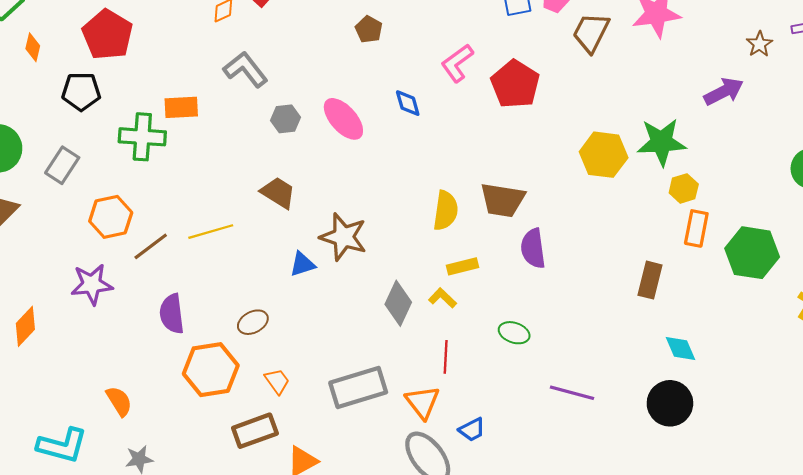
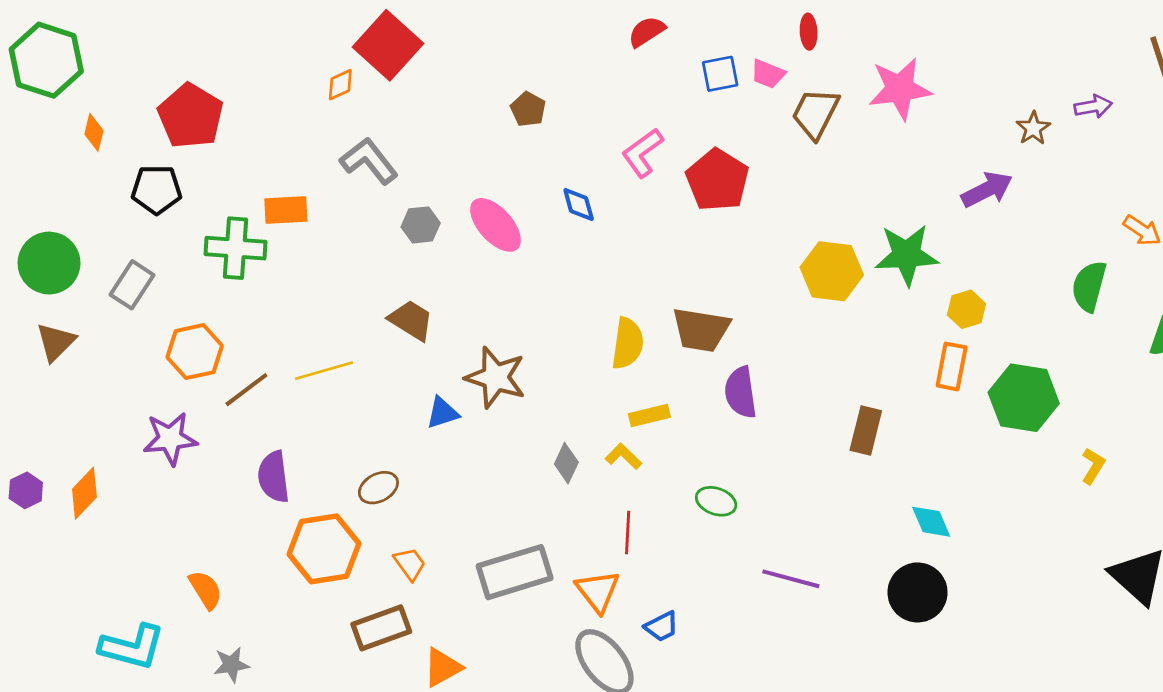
yellow hexagon: (684, 188) -> (967, 309), moved
brown rectangle: (650, 280) -> (866, 430), moved
gray diamond: (398, 303) -> (566, 463), size x0.7

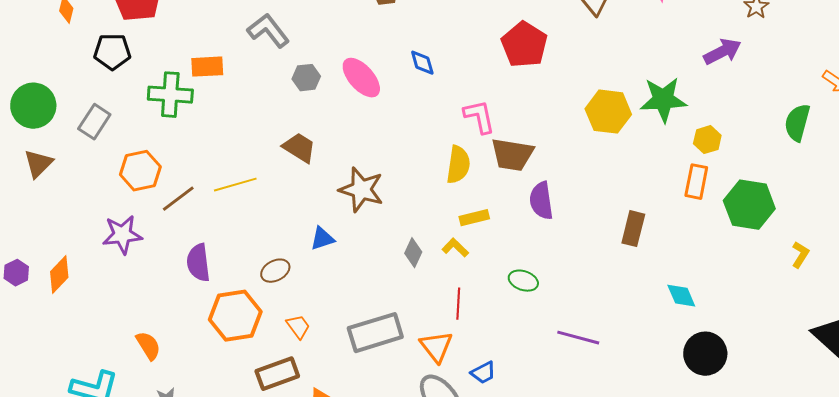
pink L-shape: (643, 153) -> (479, 117), moved, turned 114
blue triangle: (442, 413) -> (322, 239), moved
black circle: (918, 592) -> (705, 354), moved

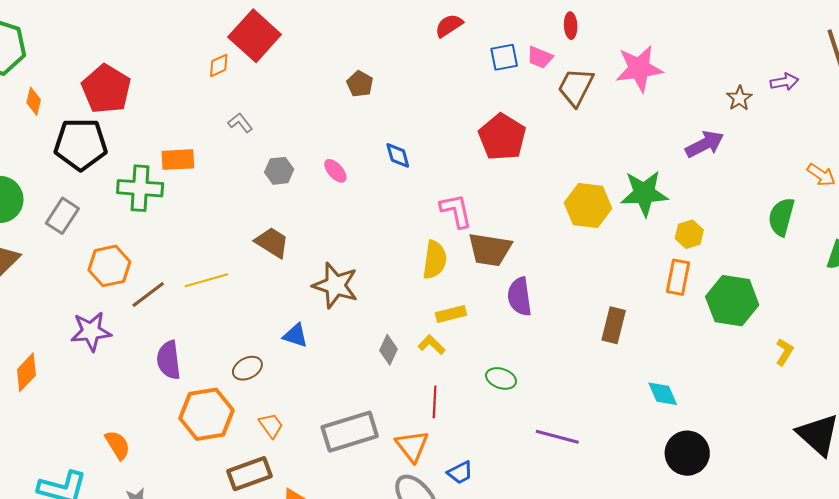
gray L-shape: (268, 31) -> (240, 123), size x0.6
black pentagon: (112, 52) -> (81, 144), size x1.4
pink ellipse: (361, 78) -> (335, 171), size x0.6
blue triangle: (322, 239) -> (295, 335), turned 36

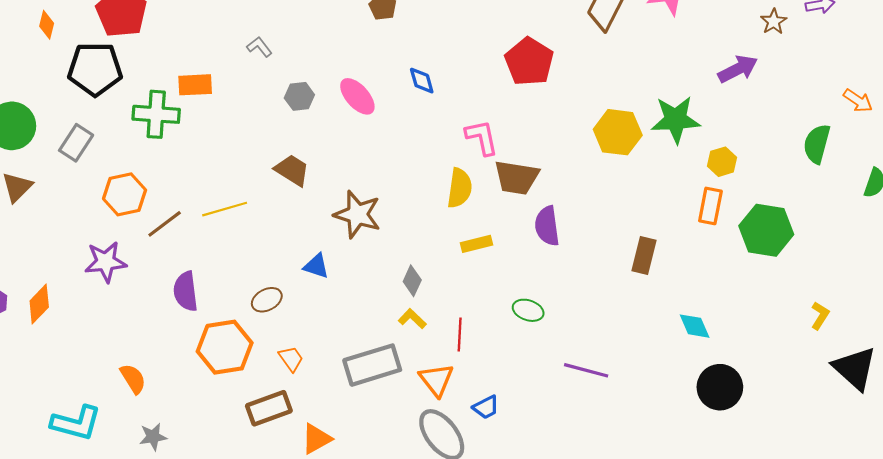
pink ellipse: (335, 171) -> (357, 96), size x1.5
yellow L-shape: (432, 345) -> (412, 319), moved
yellow L-shape: (784, 352) -> (820, 316), moved

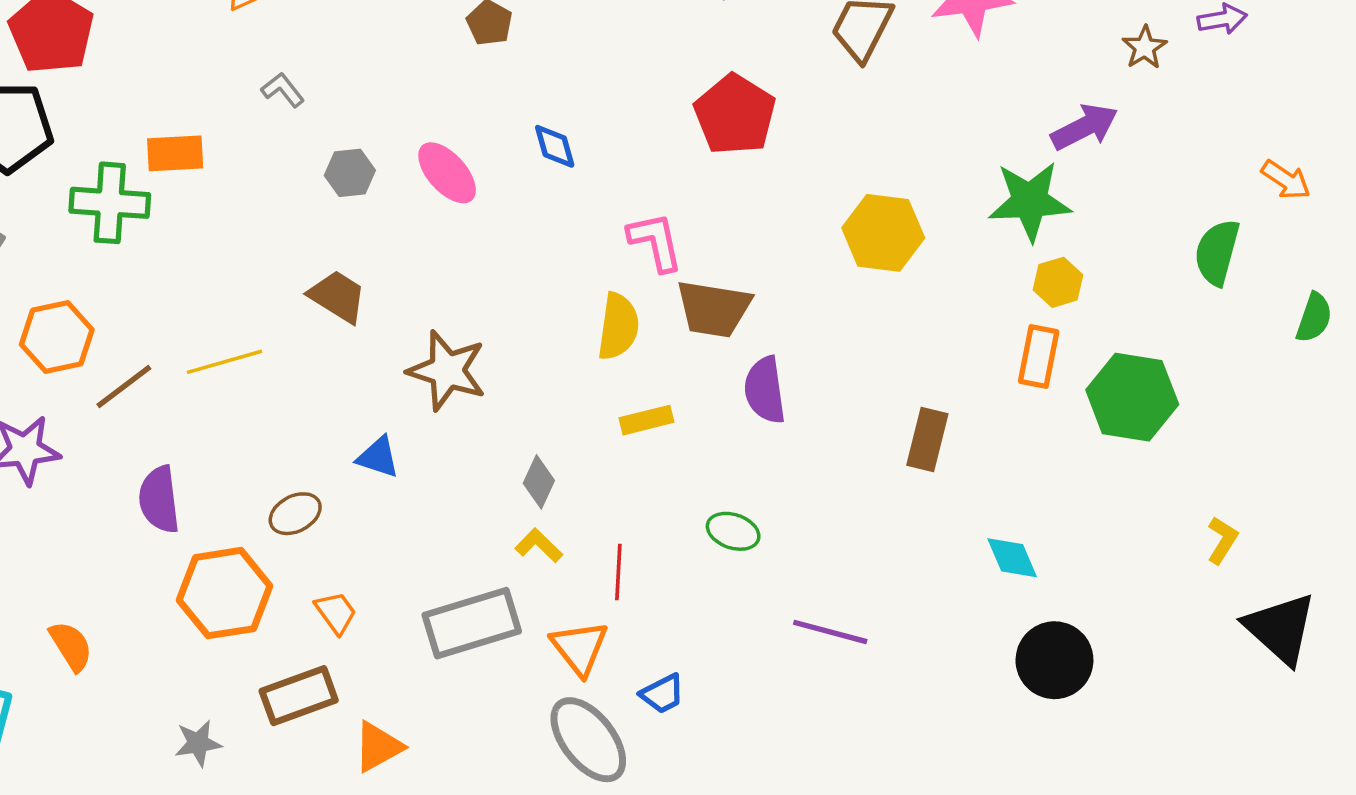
green star: (676, 120) -> (1030, 201), moved
gray star: (153, 437) -> (198, 743), moved

